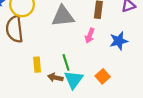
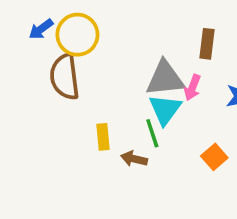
gray triangle: (63, 16) -> (165, 78), moved
cyan triangle: (74, 80) -> (165, 109), moved

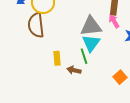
pink arrow: (192, 88) -> (114, 21), moved, turned 128
orange square: (214, 157) -> (120, 77), moved

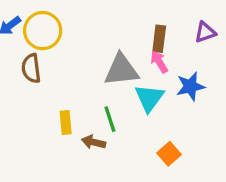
brown semicircle: (36, 25) -> (31, 68), size x0.7
cyan triangle: (91, 43) -> (149, 98), moved

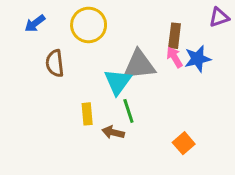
yellow circle: (43, 31) -> (89, 25), moved
purple triangle: (205, 32) -> (219, 17), moved
blue star: (190, 86) -> (198, 59), moved
cyan triangle: (149, 98) -> (118, 82), moved

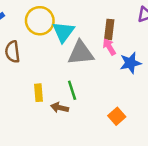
blue star: (198, 59) -> (130, 63), moved
cyan triangle: (118, 82) -> (63, 32), moved

